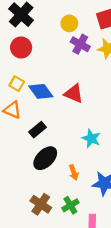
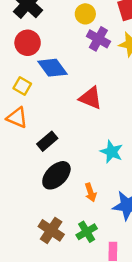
blue diamond: (41, 91) -> (52, 68), moved

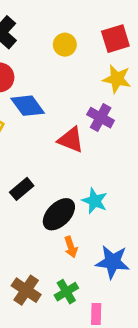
purple cross: (98, 39) -> (101, 118), moved
black ellipse: (56, 175) -> (59, 214), moved

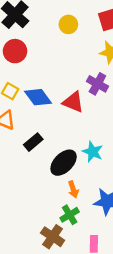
blue diamond: (28, 106) -> (38, 97), moved
brown cross: (26, 290) -> (53, 237), moved
green cross: (66, 292) -> (70, 215), moved

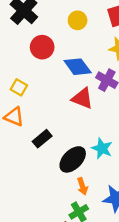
red circle: (15, 51) -> (42, 47), moved
blue diamond: (38, 97) -> (78, 67), moved

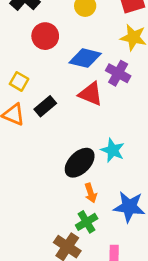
blue diamond: (78, 67) -> (85, 58), turned -40
black rectangle: (42, 139) -> (45, 106), moved

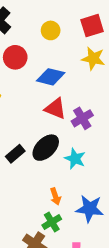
purple cross: (118, 73) -> (82, 118), moved, turned 30
black rectangle: (45, 106) -> (15, 154), moved
black ellipse: (80, 163) -> (46, 148), moved

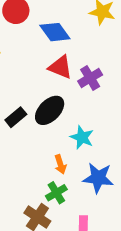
blue diamond: (51, 77) -> (55, 32), turned 40
cyan star: (75, 159) -> (82, 137), moved

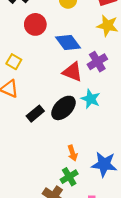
purple cross: (90, 78) -> (97, 62), moved
cyan star: (82, 137) -> (91, 99), moved

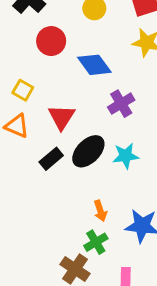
purple cross: (97, 62) -> (121, 104), moved
red triangle: (73, 72) -> (62, 117), moved, turned 40
cyan star: (91, 99) -> (126, 156), moved, turned -30

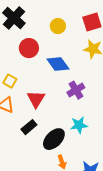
black ellipse: (88, 151) -> (54, 139), moved

